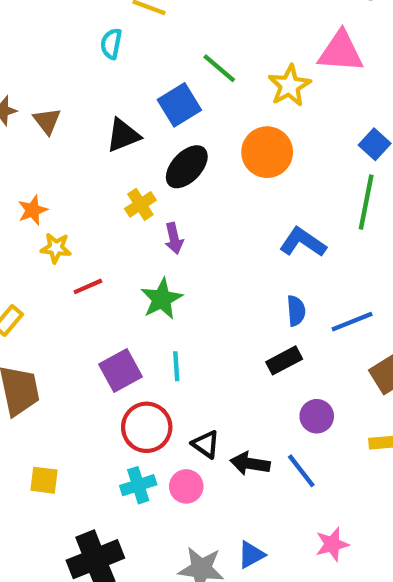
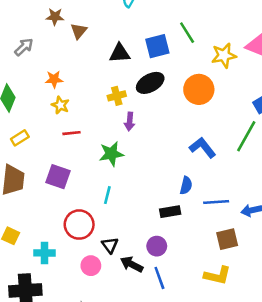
purple square: (120, 371) -> (58, 177), moved, turned 30
purple circle: (317, 416) -> (157, 246), moved
cyan cross: (138, 485) -> (44, 253), moved

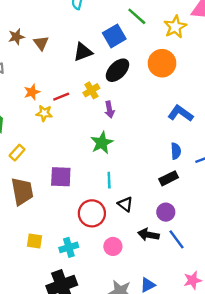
red line: (72, 133) -> (61, 97), moved
black triangle: (110, 245) -> (125, 204), moved

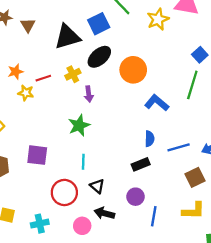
black triangle: (83, 52) -> (67, 37), size x1.4
orange circle: (162, 63) -> (133, 70), moved
black arrow: (148, 235) -> (104, 213), moved
blue line: (177, 239) -> (154, 216), moved, turned 42

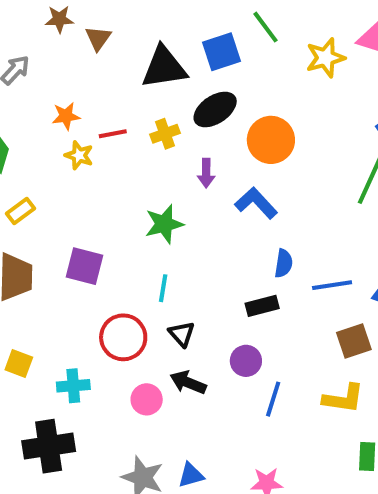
purple arrow: (89, 94) -> (206, 173), moved
blue L-shape: (157, 103) -> (256, 203), moved

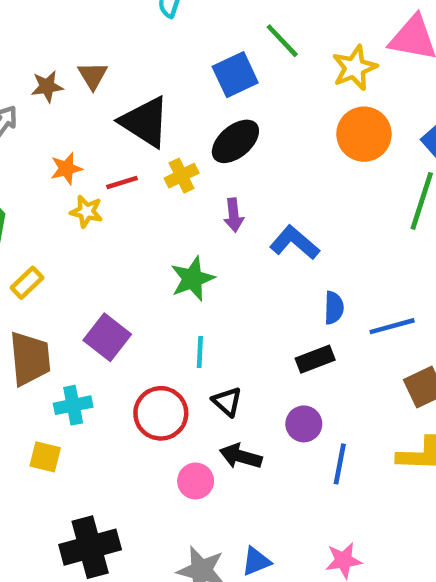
brown star: (59, 19) -> (47, 87), moved
black triangle: (164, 67) -> (145, 122), moved, turned 48
orange circle: (271, 140) -> (364, 134), moved
purple square: (85, 266) -> (107, 337), turned 30
cyan cross: (73, 386) -> (73, 405), moved

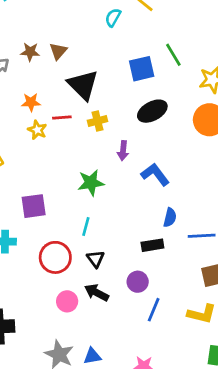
black ellipse: (235, 141) -> (152, 111), moved
purple square: (107, 337) -> (34, 206), turned 32

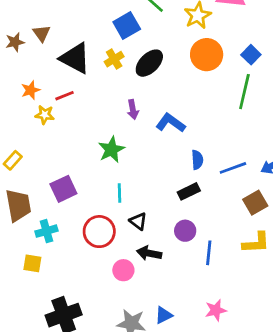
yellow cross: (98, 121) -> (114, 59), moved

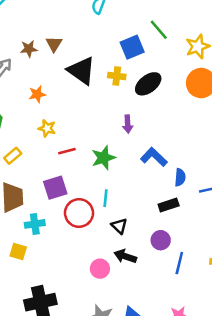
yellow cross: (114, 59) -> (117, 76), turned 30
red line: (64, 96) -> (67, 151), moved
yellow star: (45, 115) -> (47, 128), moved
blue L-shape: (171, 123) -> (154, 157), moved
red circle: (99, 232) -> (79, 213), moved

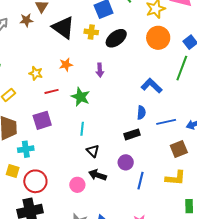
brown star: (29, 49) -> (26, 20), moved
orange star: (37, 94) -> (66, 65), moved
blue L-shape: (154, 157) -> (152, 86), moved
green star: (103, 158) -> (80, 97), turned -30
red circle: (79, 213) -> (35, 181), moved

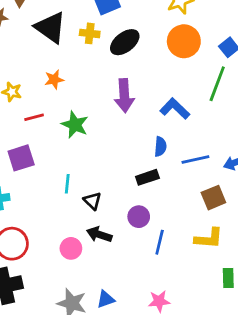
purple arrow: (100, 70) -> (124, 96), moved, size x1.6
cyan line: (82, 129) -> (67, 184), moved

